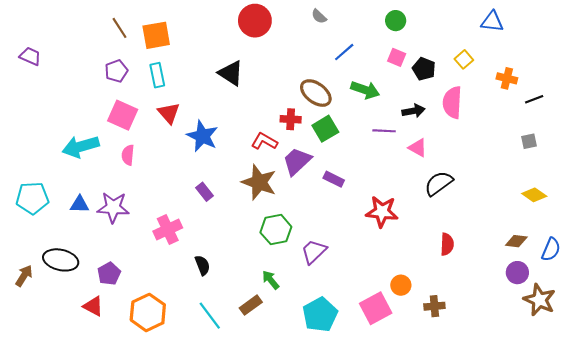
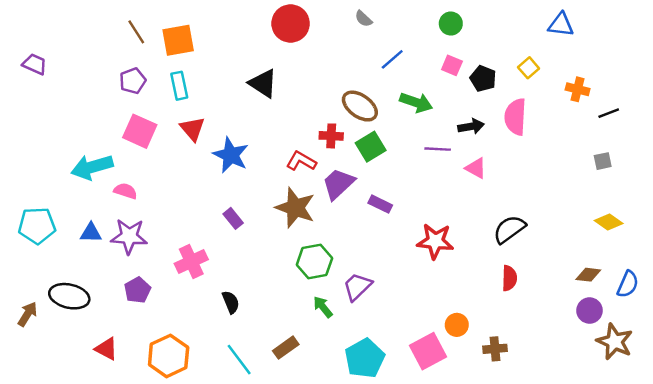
pink semicircle: (128, 155) -> (125, 191), moved, turned 102
black semicircle: (439, 183) -> (509, 229), moved
purple pentagon: (109, 274) -> (137, 290), moved
green arrow: (271, 280) -> (323, 307), moved

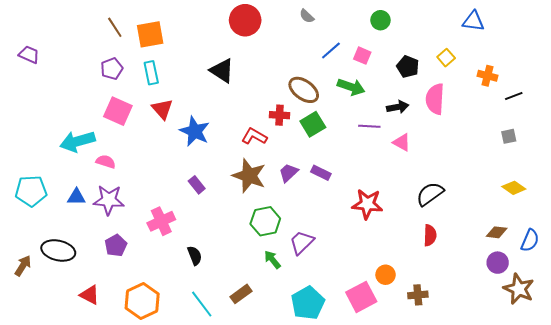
pink square: (452, 65) -> (362, 56), moved
purple trapezoid: (338, 184) -> (289, 173), moved, size x0.7

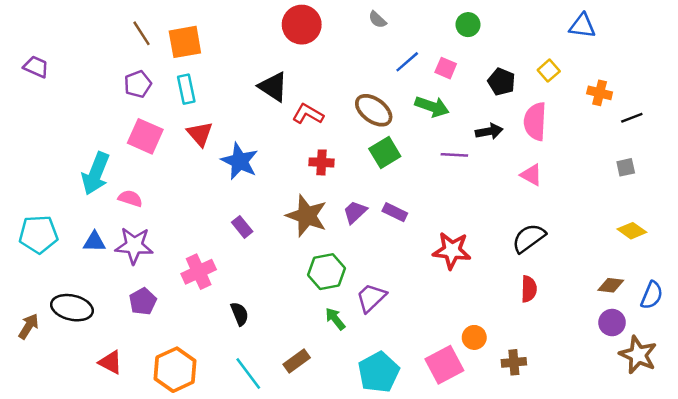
red cross: (279, 115) -> (322, 162), moved
red L-shape: (254, 136) -> (308, 114), moved
cyan arrow: (77, 141) -> (96, 174), turned -52
pink triangle: (402, 142) -> (531, 175), moved

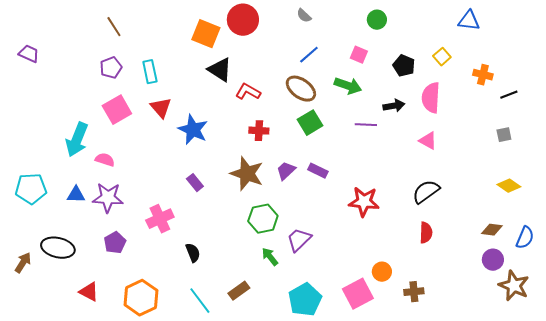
orange square: (185, 42) -> (206, 34), moved, turned 32
blue line: (407, 62) -> (309, 55), moved
pink square: (145, 136) -> (117, 110), turned 36

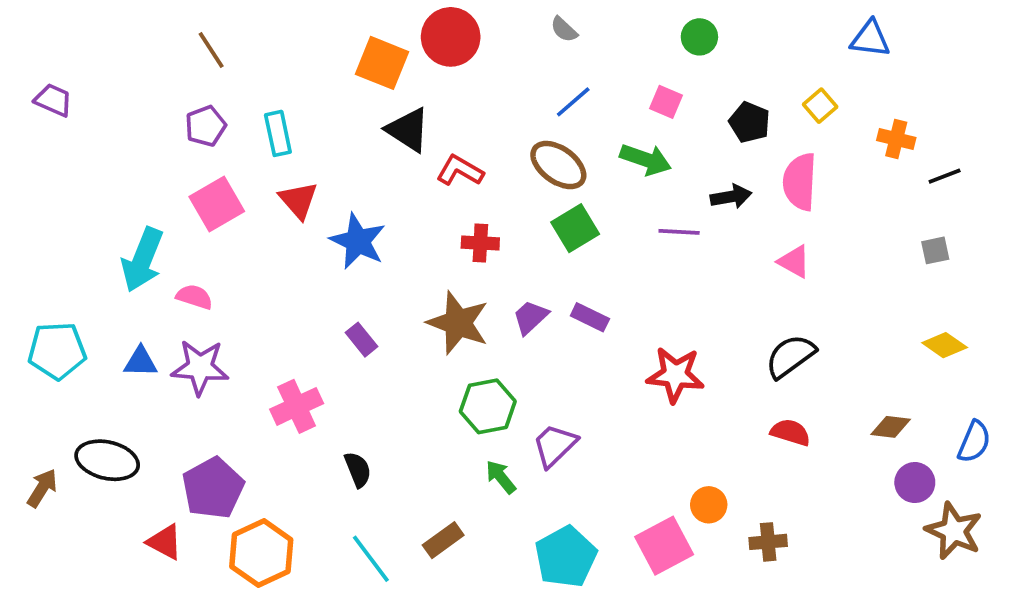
brown diamond: (492, 230) -> (891, 427), moved
red semicircle: (426, 233) -> (790, 432), turned -75
purple pentagon: (115, 243) -> (213, 488), moved, size x1.5

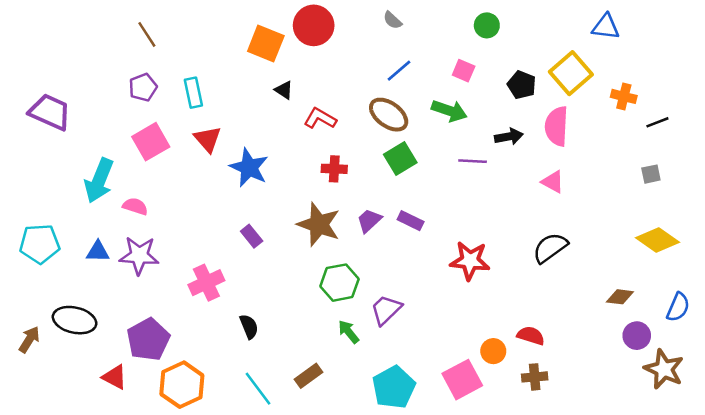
purple trapezoid: (53, 100) -> (50, 112), moved, size x1.6
yellow square: (820, 106) -> (571, 73), size x1.8
black triangle: (408, 130) -> (284, 90), size x0.6
yellow diamond: (945, 345) -> (657, 240), size x1.4
red semicircle: (790, 432) -> (531, 336), moved

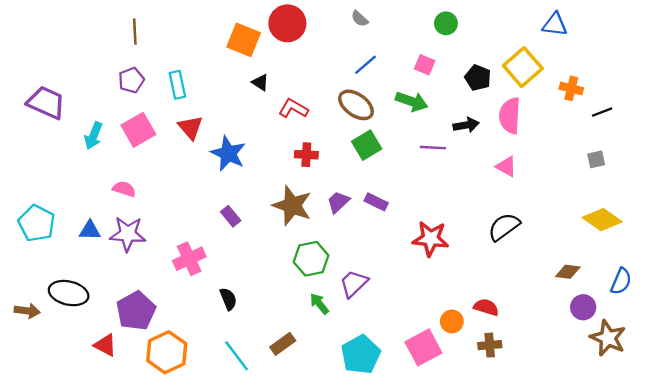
brown line: (147, 34) -> (135, 32), turned 30
cyan arrow: (99, 180) -> (93, 136), moved, size x0.7
cyan pentagon: (40, 244) -> (37, 223), turned 30
brown arrow: (29, 339) -> (27, 311), turned 65

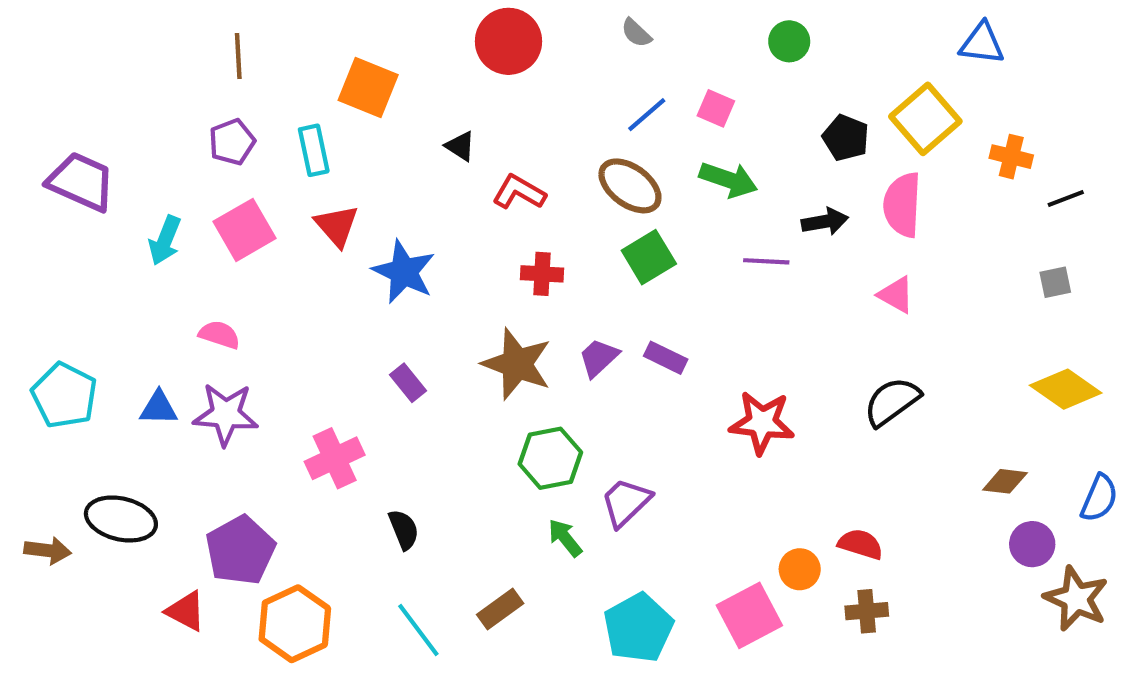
orange square: (244, 40) -> (368, 87), moved
pink square: (425, 65) -> (716, 108), moved

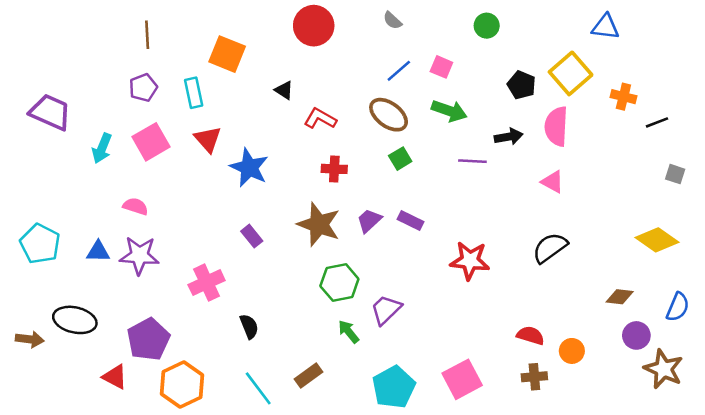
green square: (649, 257) -> (400, 159), size x0.7
gray square: (1055, 282) -> (675, 174), moved, turned 30
orange circle: (800, 569) -> (572, 351), moved

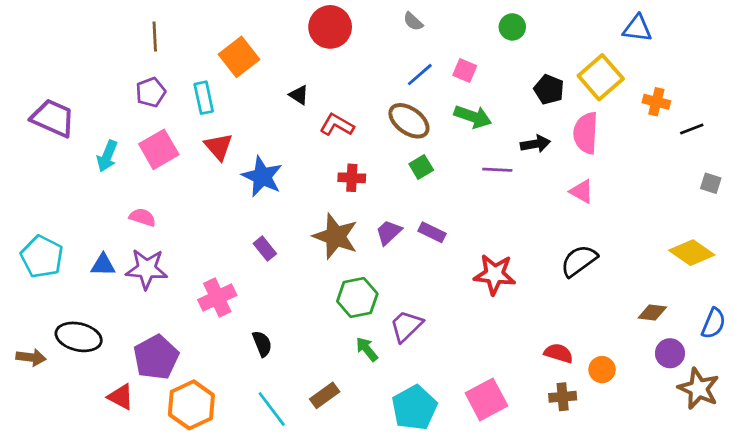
orange square: (227, 54) -> (239, 57), turned 30

